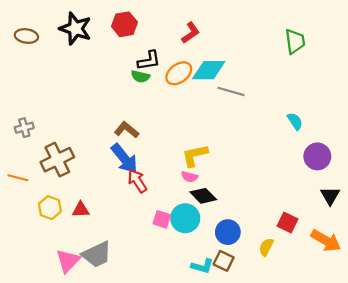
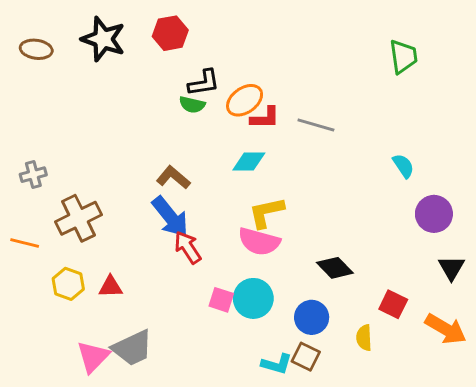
red L-shape: (191, 33) -> (265, 118), moved, turned 35
cyan diamond: (209, 70) -> (249, 161), moved, size x0.7
pink semicircle: (189, 177) -> (259, 242), size x1.8
black diamond: (203, 196) -> (335, 268), moved
yellow semicircle: (266, 247) -> (364, 338), turned -30

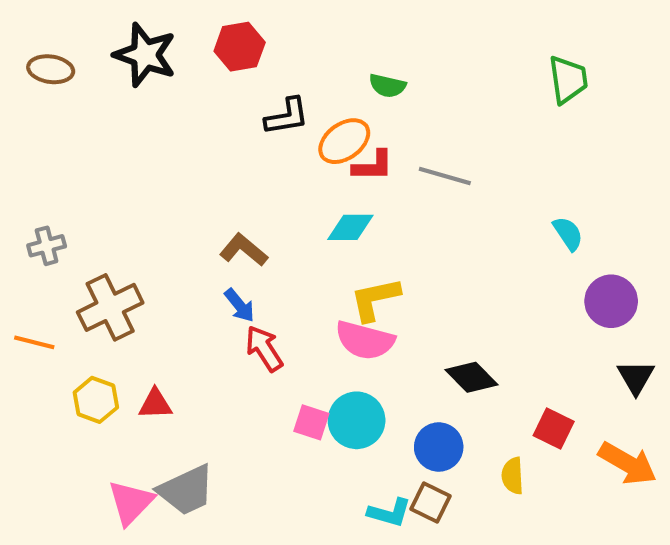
green semicircle: (192, 105) -> (387, 86), moved
blue arrow: (170, 217) -> (240, 305), size x0.6

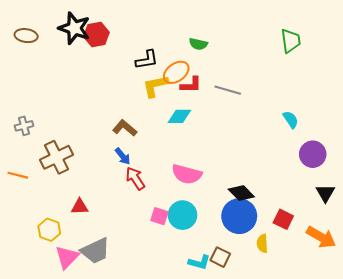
red hexagon: (240, 47) -> (96, 35), moved
yellow L-shape: (375, 299) -> (155, 86), moved
yellow hexagon: (96, 400) -> (49, 230), moved
blue circle: (439, 447) -> (239, 216), moved, size x1.4

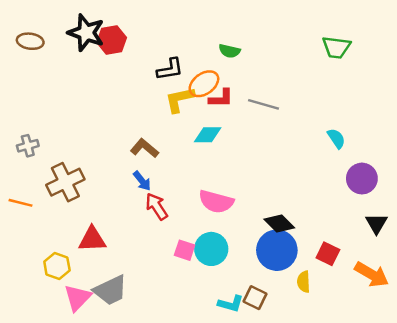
green trapezoid: (291, 41) -> (336, 47), turned 105
red triangle: (80, 207) -> (92, 239), size x1.4

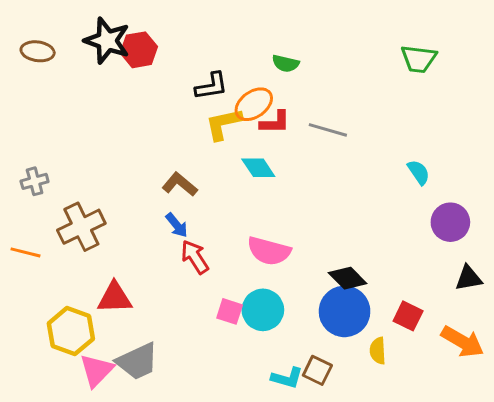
cyan diamond: (208, 135) -> (258, 168), turned 56
black triangle: (376, 223) -> (469, 278), turned 50
yellow hexagon: (57, 266) -> (71, 331), size x1.4

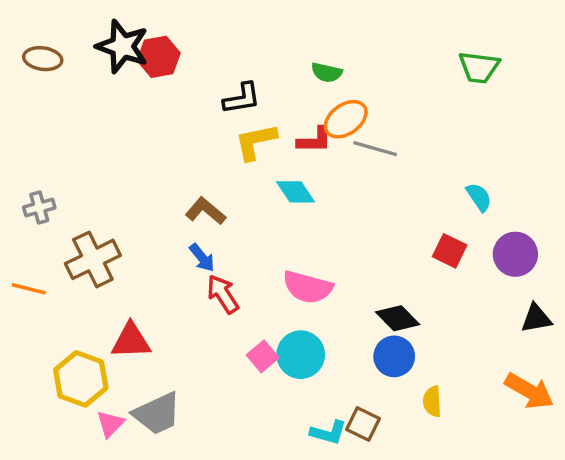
orange ellipse: (254, 104) -> (346, 119), moved
pink square: (230, 311) -> (263, 356), turned 32
blue circle: (345, 311) -> (394, 356), size x0.7
red square: (408, 316) -> (450, 251), moved
pink triangle: (97, 370) -> (110, 424), size x0.7

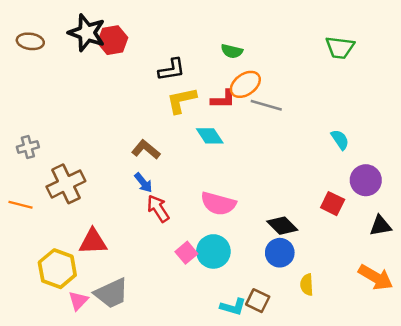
red square: (450, 251) -> (333, 204), moved

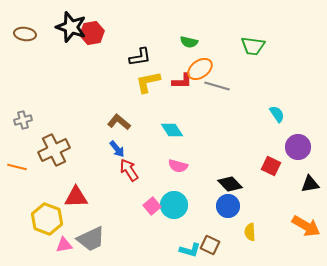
green trapezoid: (340, 47) -> (253, 46), moved
cyan diamond: (210, 136) -> (172, 130), moved
pink semicircle: (218, 204) -> (178, 166), size x0.7
pink triangle: (78, 301) -> (64, 245), turned 36

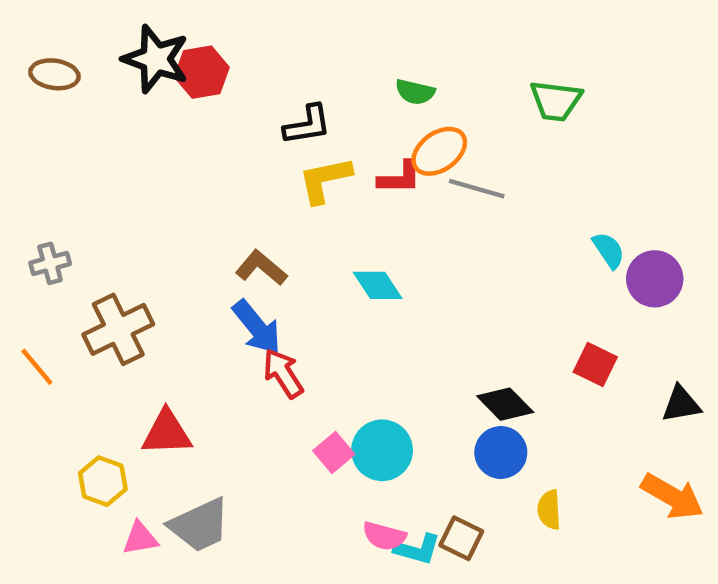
purple circle: (298, 147) -> (655, 279), moved
blue arrow: (117, 149) -> (257, 327), size x1.5
pink semicircle: (178, 166) -> (384, 536), moved
orange line: (17, 167) -> (37, 367), turned 36
yellow hexagon: (47, 219) -> (103, 481), size x0.7

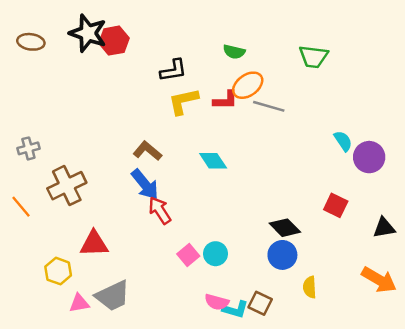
cyan circle: (382, 450) -> (216, 254), size x0.7

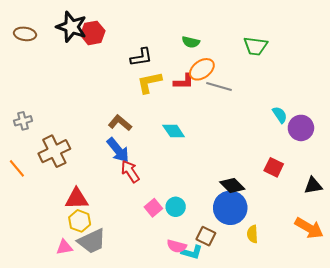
blue circle: (282, 255) -> (230, 208), size x1.4
yellow hexagon: (58, 271) -> (80, 221), moved
brown square: (260, 303) -> (206, 236), moved

